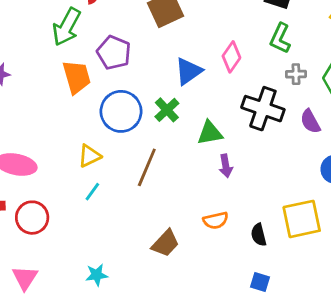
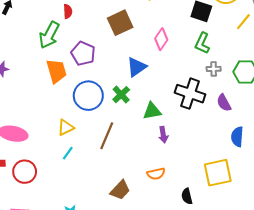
pink diamond: (231, 57) -> (161, 39), moved
black semicircle: (259, 235) -> (187, 196), moved

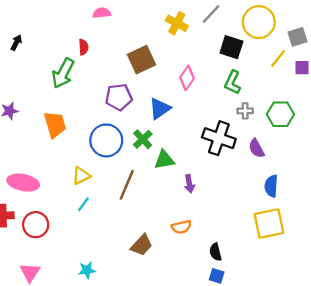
purple pentagon: (83, 54) -> (119, 97), moved, turned -30
orange trapezoid: (56, 71) -> (55, 125), moved
green triangle: (152, 111) -> (164, 160), moved
yellow square: (218, 173) -> (269, 224), moved

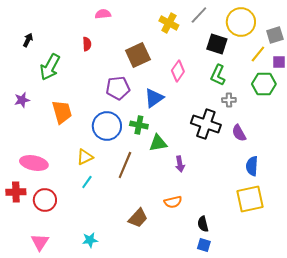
green arrow: (63, 73) -> (50, 67), moved
green hexagon: (280, 114) -> (264, 84), moved
green cross: (143, 139) -> (139, 125), turned -36

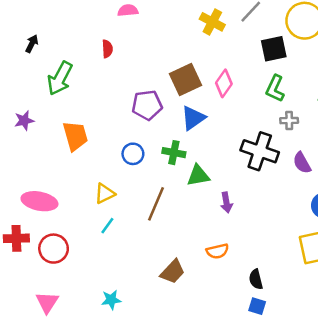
black square: (217, 44) -> (274, 49), turned -30
brown square: (138, 55) -> (185, 80), moved
blue circle: (107, 126) -> (133, 154), size x0.6

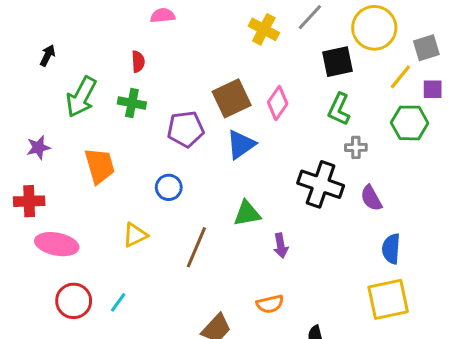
green cross: (174, 153) -> (132, 103), moved
cyan line: (107, 226) -> (118, 302), moved
red cross: (16, 238) -> (29, 201), moved

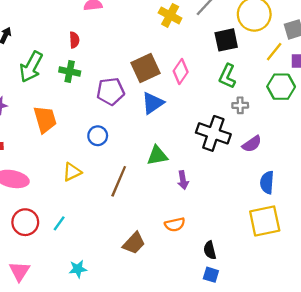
purple semicircle: (371, 198) -> (252, 144), turned -96

